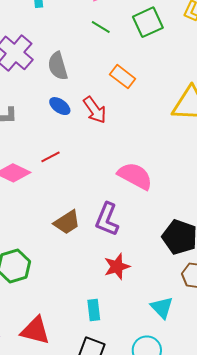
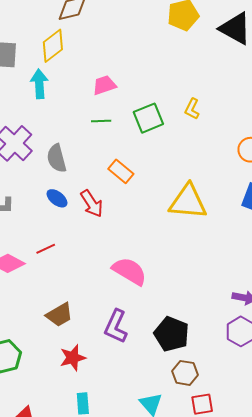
green line: (101, 27) -> (101, 121), turned -36
purple L-shape: (107, 219) -> (116, 326), moved
red star: (117, 267) -> (73, 358), moved

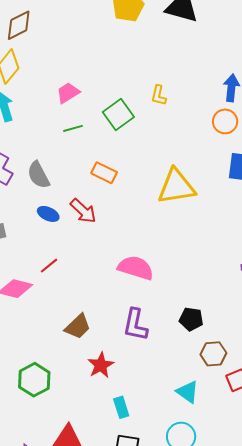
black pentagon: (171, 334) -> (191, 319), size x0.7

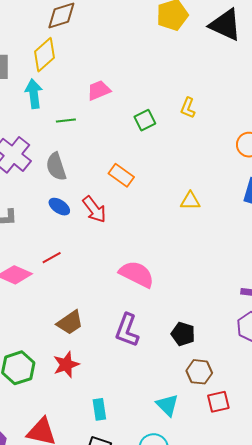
green square: (118, 115) -> (145, 120), size x0.7
green line: (73, 128) -> (66, 121), moved
yellow triangle: (176, 187) -> (190, 201), size x0.5
red star: (101, 365) -> (66, 365), moved

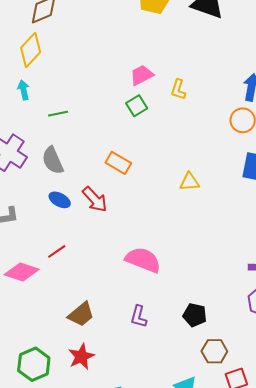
pink trapezoid: (99, 90) -> (142, 75), moved
cyan arrow: (34, 94) -> (24, 90), size x0.7
purple L-shape: (127, 330) -> (139, 317), size x0.7

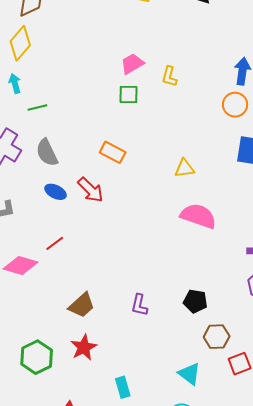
green square: (137, 106) -> (129, 95), turned 35
green line: (58, 114) -> (37, 107), moved
pink semicircle: (143, 260) -> (198, 216), moved

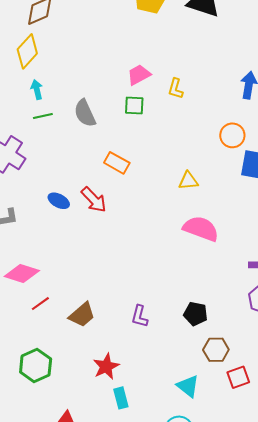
cyan arrow: (15, 83) -> (37, 90), moved
orange circle: (235, 105) -> (232, 135), moved
gray semicircle: (47, 153) -> (85, 113), moved
red line: (55, 243) -> (40, 304), moved
red star: (84, 347) -> (106, 366), moved

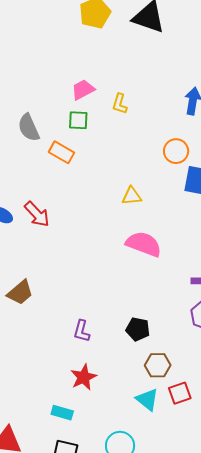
orange rectangle: (117, 163) -> (62, 152), moved
brown trapezoid: (82, 315) -> (20, 292), moved
red star: (106, 366) -> (84, 377), moved
cyan triangle: (188, 386) -> (147, 400), moved
cyan rectangle: (121, 398) -> (62, 413), turned -60

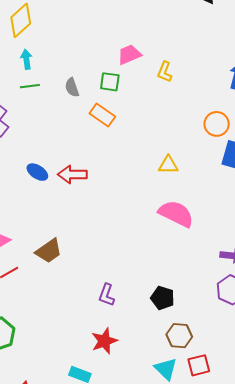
green square: (78, 120) -> (110, 82), moved
gray semicircle: (29, 128) -> (72, 87), size x0.7
red arrow: (37, 214) -> (72, 174), turned 128

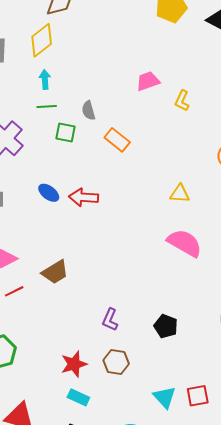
green square: (110, 82) -> (65, 132), moved
brown hexagon: (179, 336) -> (116, 362), moved
red star: (104, 341) -> (74, 364), moved

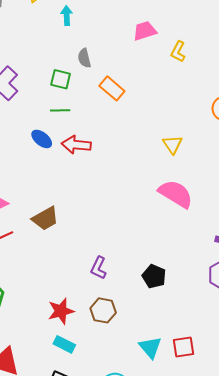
cyan arrow: (45, 79) -> (67, 16), moved
green line: (47, 107) -> (60, 110), moved
yellow triangle: (180, 194) -> (173, 144), turned 50

